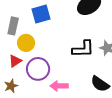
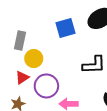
blue square: (41, 14) -> (65, 28), moved

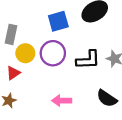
purple circle: (46, 86) -> (53, 53), moved

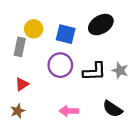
blue square: (58, 21) -> (66, 34), turned 30
yellow circle: (25, 53) -> (34, 29), moved

